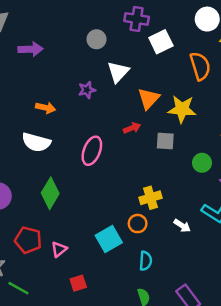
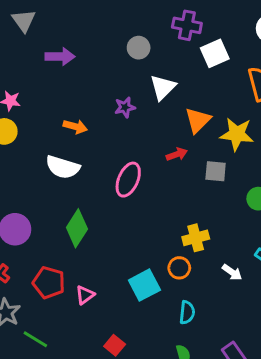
red square: (78, 283) -> (115, 345), moved, turned -35

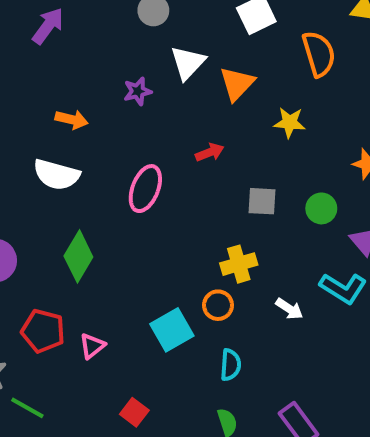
purple arrow: (60, 56) -> (48, 26), turned -52
orange triangle: (198, 120) -> (237, 84), moved
yellow star: (237, 134) -> (290, 123), size x0.7
gray square: (216, 171) -> (262, 201), moved

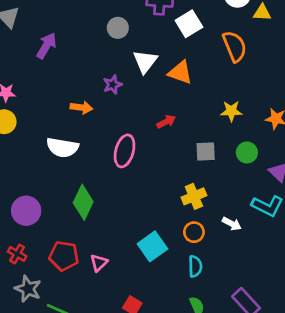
orange triangle: (237, 84) -> (180, 72), turned -48
orange arrow: (72, 120) -> (81, 108), moved
yellow star: (290, 123) -> (231, 111), moved
orange circle: (218, 305) -> (194, 232), moved

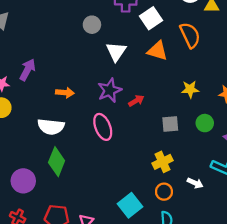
purple arrow: (46, 46) -> (27, 70), moved
orange triangle: (180, 72) -> (157, 51), moved
purple star: (113, 85) -> (110, 90), moved, size x1.5
pink ellipse: (125, 151) -> (103, 127), turned -35
green diamond: (83, 202) -> (57, 162), moved

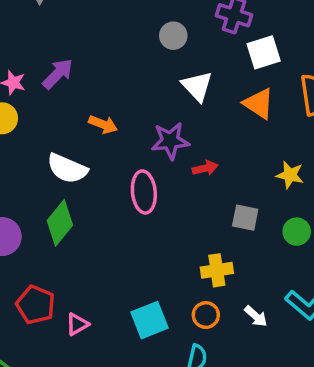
white triangle: (116, 52) -> (197, 86), turned -35

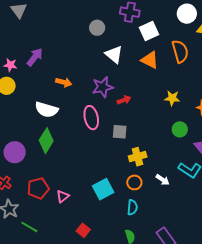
gray square: (245, 218) -> (120, 132), moved
red pentagon: (36, 305) -> (38, 188), turned -30

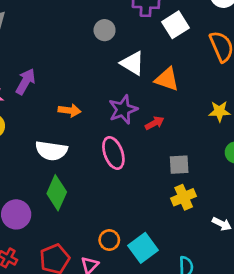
orange triangle: (150, 60) -> (167, 79), moved
gray square: (120, 132) -> (179, 165), moved
orange circle: (134, 182) -> (109, 240), moved

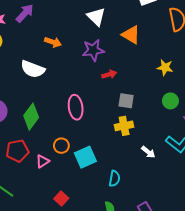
white triangle: (132, 63) -> (96, 17), moved
red arrow: (155, 123) -> (109, 74), moved
pink ellipse: (113, 153) -> (76, 107), moved
green diamond: (57, 193) -> (31, 117), moved

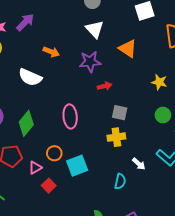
cyan semicircle: (114, 179) -> (120, 181), moved
red square: (61, 198) -> (49, 186), moved

